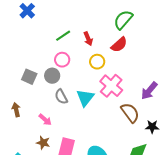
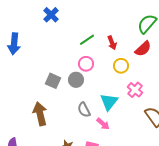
pink cross: (111, 86) -> (135, 90), size x0.7
gray semicircle: (61, 97) -> (84, 110), moved
brown arrow: (16, 110) -> (40, 114), size x1.6
pink arrow: (45, 120) -> (103, 124), moved

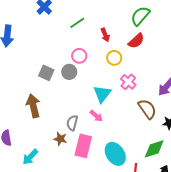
green line: (87, 40) -> (77, 23), moved
gray semicircle: (84, 110) -> (72, 123), moved, turned 42

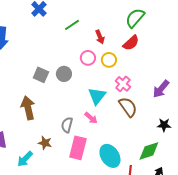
pink circle: (79, 56) -> (88, 58), moved
brown semicircle: (147, 109) -> (128, 107), moved
brown star: (60, 139) -> (45, 143), moved

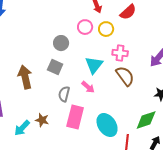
gray square: (41, 75) -> (55, 67), moved
pink cross: (123, 84) -> (120, 53), turned -35
brown star: (45, 143) -> (42, 120), moved

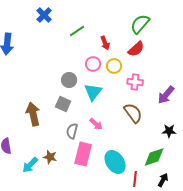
pink cross: (120, 53) -> (135, 82), moved
cyan triangle: (94, 65) -> (93, 92), moved

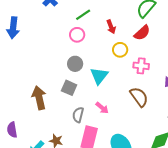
pink circle: (93, 64) -> (77, 35), moved

